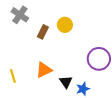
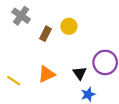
yellow line: (13, 76) -> (14, 81), turned -40
black triangle: (66, 82) -> (80, 73), moved

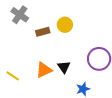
brown rectangle: (46, 34) -> (43, 32), turned 48
black triangle: (80, 73) -> (64, 67), moved

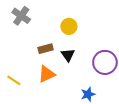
brown rectangle: (43, 32) -> (46, 49), moved
black triangle: (64, 67) -> (68, 55), moved

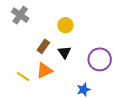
brown rectangle: (46, 49) -> (43, 46), turned -40
yellow line: (14, 80) -> (23, 77), moved

